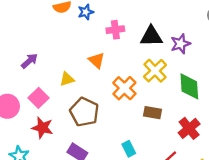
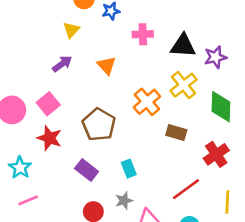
orange triangle: (96, 60) -> (107, 65), moved
purple arrow: (29, 61) -> (62, 64), moved
yellow triangle: (67, 79) -> (71, 30), moved, turned -35
cyan rectangle: (129, 149) -> (129, 169), moved

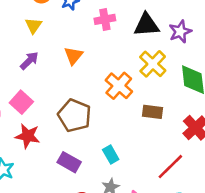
orange triangle: (107, 65) -> (74, 56), turned 30

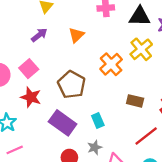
brown rectangle: (152, 112) -> (135, 101), moved
purple rectangle: (69, 162) -> (63, 123), size x1.4

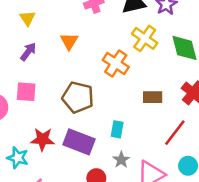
pink square: (29, 69) -> (26, 92), turned -30
red star: (31, 97) -> (43, 139), moved
cyan rectangle: (98, 120) -> (117, 129), turned 48

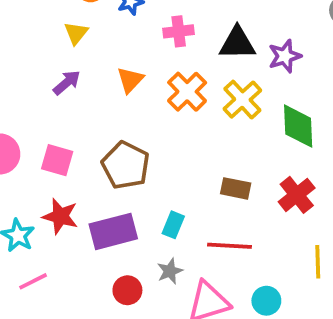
orange cross: (116, 63) -> (187, 92), moved
pink square: (26, 92) -> (57, 160), moved
red line: (175, 133) -> (230, 246), moved, turned 44
purple rectangle: (79, 142) -> (113, 231), turned -48

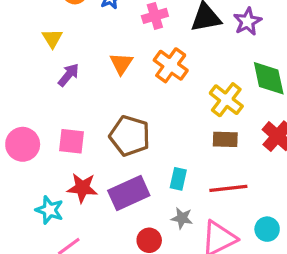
yellow triangle: (76, 33) -> (52, 38), moved
yellow cross: (242, 100) -> (226, 100), moved
gray star: (170, 271) -> (182, 218), turned -30

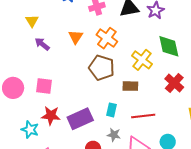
purple arrow: (68, 75) -> (42, 44), turned -91
brown pentagon: (130, 136) -> (102, 68), moved
brown rectangle: (225, 139) -> (130, 86), moved

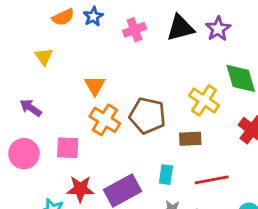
orange triangle: (76, 37) -> (95, 85), moved
orange cross: (107, 38) -> (105, 120), moved
purple arrow: (42, 44) -> (31, 108), moved

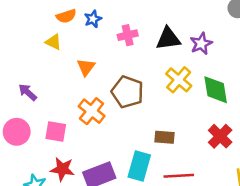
yellow triangle: (44, 57) -> (53, 42), moved, turned -36
orange triangle: (95, 85) -> (86, 67), moved
yellow cross: (204, 100) -> (179, 80), moved
brown pentagon: (147, 116) -> (127, 92), moved
cyan rectangle: (166, 175) -> (139, 166), size x1.6

